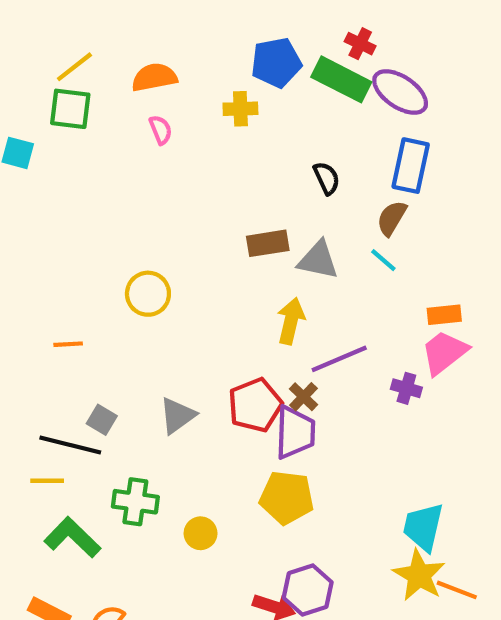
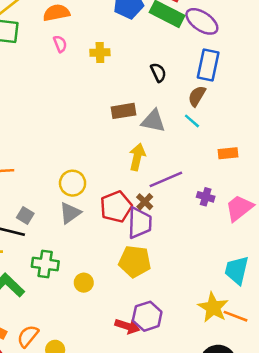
yellow cross: (240, 109) -> (100, 53), moved
yellow circle: (148, 294) -> (73, 183), moved
pink trapezoid: (444, 353) -> (239, 208), moved
cyan trapezoid: (423, 527) -> (237, 270), moved

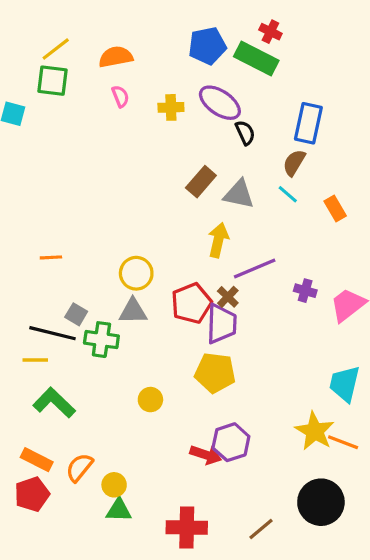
purple ellipse: (202, 21) -> (220, 103), moved
brown rectangle: (124, 111) -> (201, 182), turned -40
orange rectangle: (228, 153) -> (335, 208), moved, turned 66
gray triangle: (70, 213) -> (133, 311), turned 35
green cross: (45, 264) -> (101, 340), moved

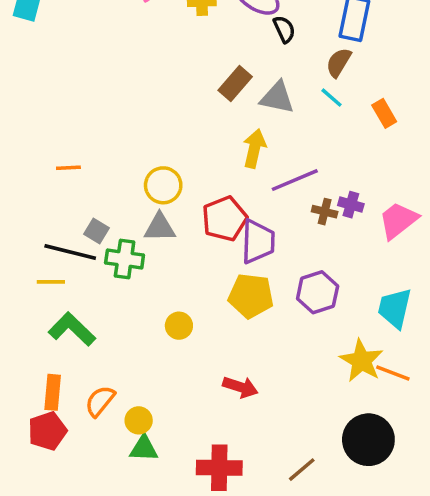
brown cross: (228, 297) -> (325, 212), moved, turned -30
purple hexagon: (231, 442) -> (318, 292), moved
orange rectangle: (37, 460) -> (53, 392), turned 68

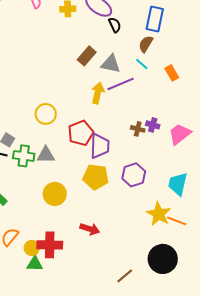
purple line: (295, 180) -> (121, 84), moved
gray triangle: (160, 227) -> (46, 155), moved
yellow circle: (179, 326) -> (55, 194), size x1.5
red cross: (219, 468) -> (50, 245), moved

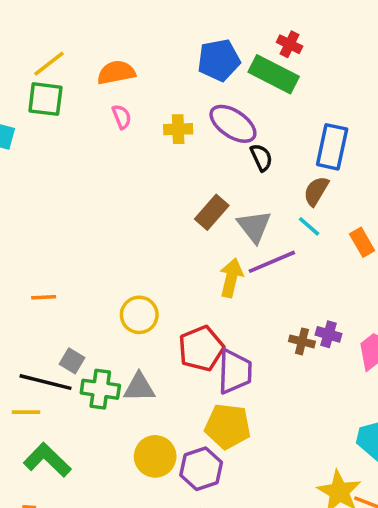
gray triangle: (111, 64) -> (254, 226), turned 40
purple hexagon: (134, 175) -> (201, 469), moved

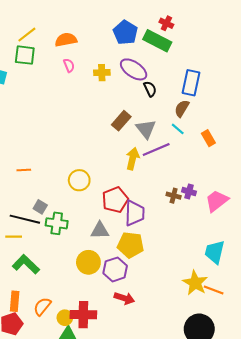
blue pentagon: (219, 60) -> (125, 33), turned -30
gray triangle: (139, 387) -> (100, 231), moved

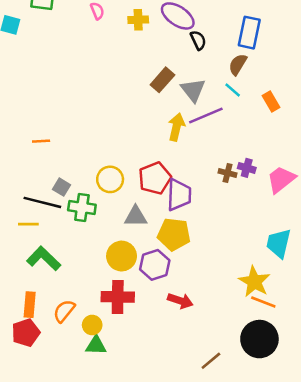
yellow circle: (79, 180) -> (110, 179), moved
orange line: (214, 290) -> (263, 302), moved
red arrow: (124, 298) -> (180, 301), moved
red cross: (83, 315) -> (118, 297), moved

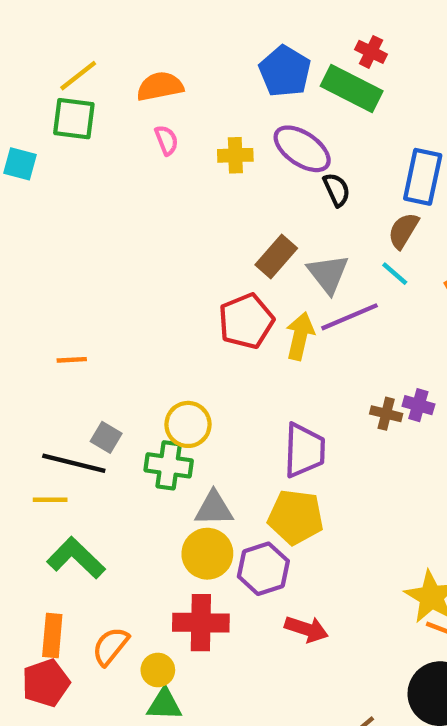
red pentagon: (155, 178) -> (246, 321), moved
green cross: (82, 208) -> (169, 465), moved
gray triangle: (136, 216) -> (214, 508), moved

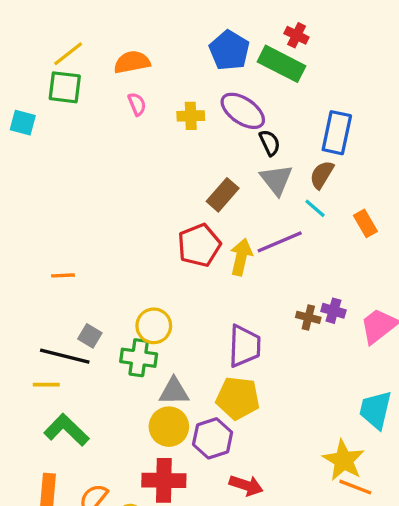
gray triangle: (328, 274) -> (276, 180), moved

